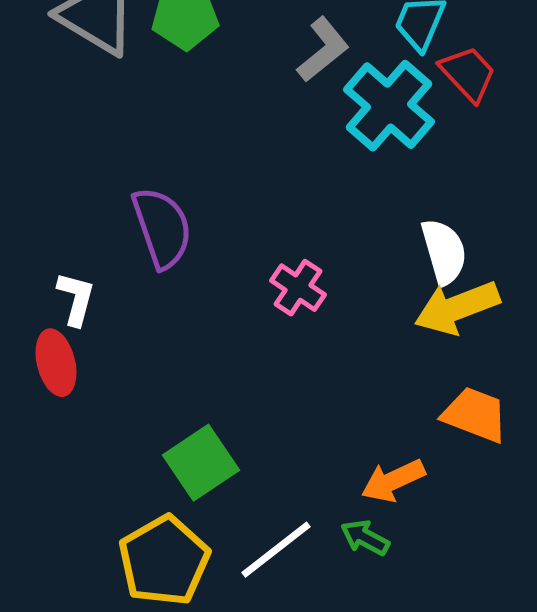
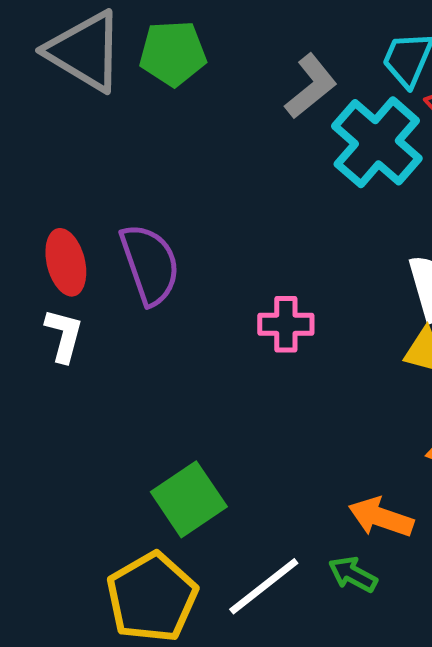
pink cross: (298, 288) -> (286, 324), turned -34
red ellipse: (56, 363) -> (66, 262), moved
orange arrow: (393, 481) -> (381, 517), turned 44

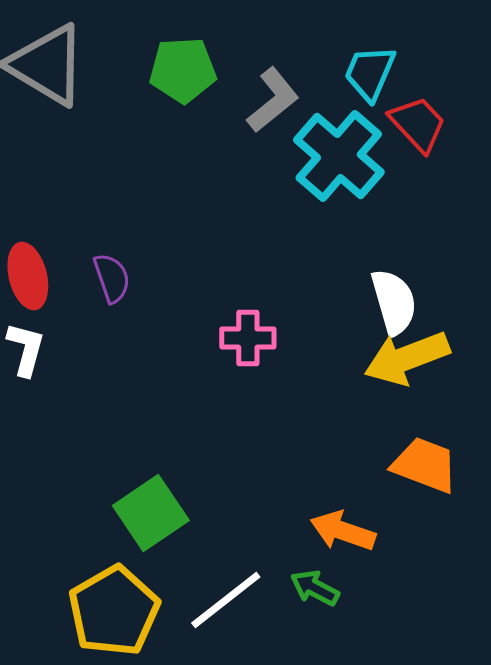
green pentagon: (173, 53) -> (183, 70), moved
purple semicircle: (150, 264) -> (112, 278), size x0.6

